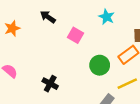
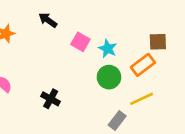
cyan star: (107, 17) -> (108, 49), moved

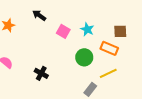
cyan star: (108, 49) -> (87, 29), moved
orange rectangle: (143, 65) -> (109, 48), turned 60

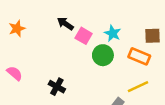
black arrow: (39, 15) -> (65, 24), moved
green circle: (84, 57) -> (103, 55), moved

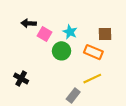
black arrow: (65, 24) -> (29, 23), turned -32

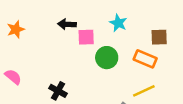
cyan star: (70, 32) -> (118, 23), moved
pink square: (45, 34) -> (86, 37), turned -32

